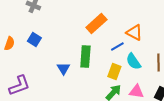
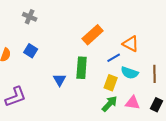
cyan semicircle: (133, 61) -> (130, 73), turned -36

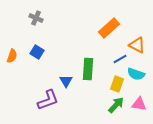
orange rectangle: (93, 35) -> (109, 28), moved
purple L-shape: (16, 97) -> (48, 100), moved

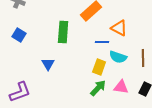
blue line: (120, 59) -> (102, 42), turned 32
green rectangle: (88, 69) -> (63, 32), moved
purple L-shape: (48, 100) -> (20, 92), moved

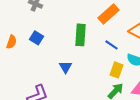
blue line: (102, 42) -> (112, 45), moved, turned 32

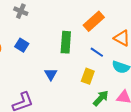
yellow rectangle: (116, 70) -> (88, 76), moved

